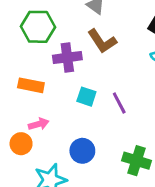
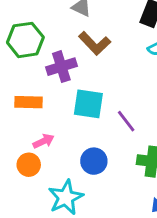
cyan square: (86, 97) -> (88, 104), size x1.5
purple line: (119, 103) -> (126, 121), moved

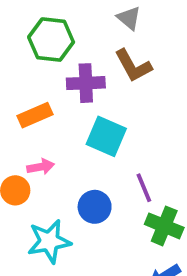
orange rectangle: (29, 102) -> (35, 115), turned -40
purple line: (126, 121) -> (144, 188), moved

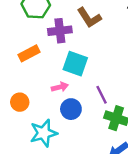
pink arrow: (41, 167) -> (60, 87), moved

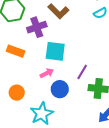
orange rectangle: (29, 53) -> (16, 51), turned 60
purple line: (102, 95) -> (82, 72), turned 70

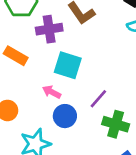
pink arrow: (47, 73) -> (52, 92), turned -136

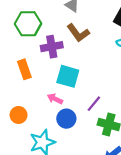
orange rectangle: (16, 56) -> (24, 69), turned 42

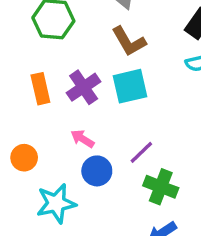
purple cross: (52, 47) -> (84, 87), moved, turned -30
cyan square: (68, 76) -> (130, 86), moved, turned -35

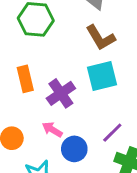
purple cross: (84, 87) -> (61, 93), moved
pink arrow: (82, 139) -> (52, 130), moved

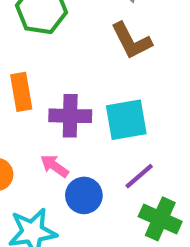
cyan square: (102, 76) -> (126, 120), moved
purple cross: (61, 93) -> (70, 116), turned 32

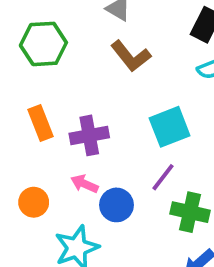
cyan square: (126, 120) -> (170, 127), moved

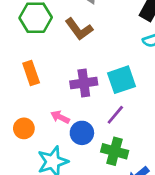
brown L-shape: (131, 56) -> (79, 29), moved
purple cross: (89, 135) -> (84, 83), moved
green cross: (190, 212) -> (115, 151), moved

